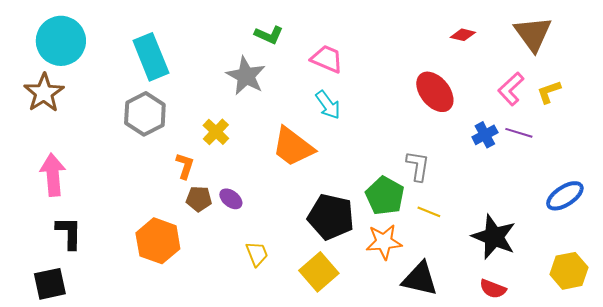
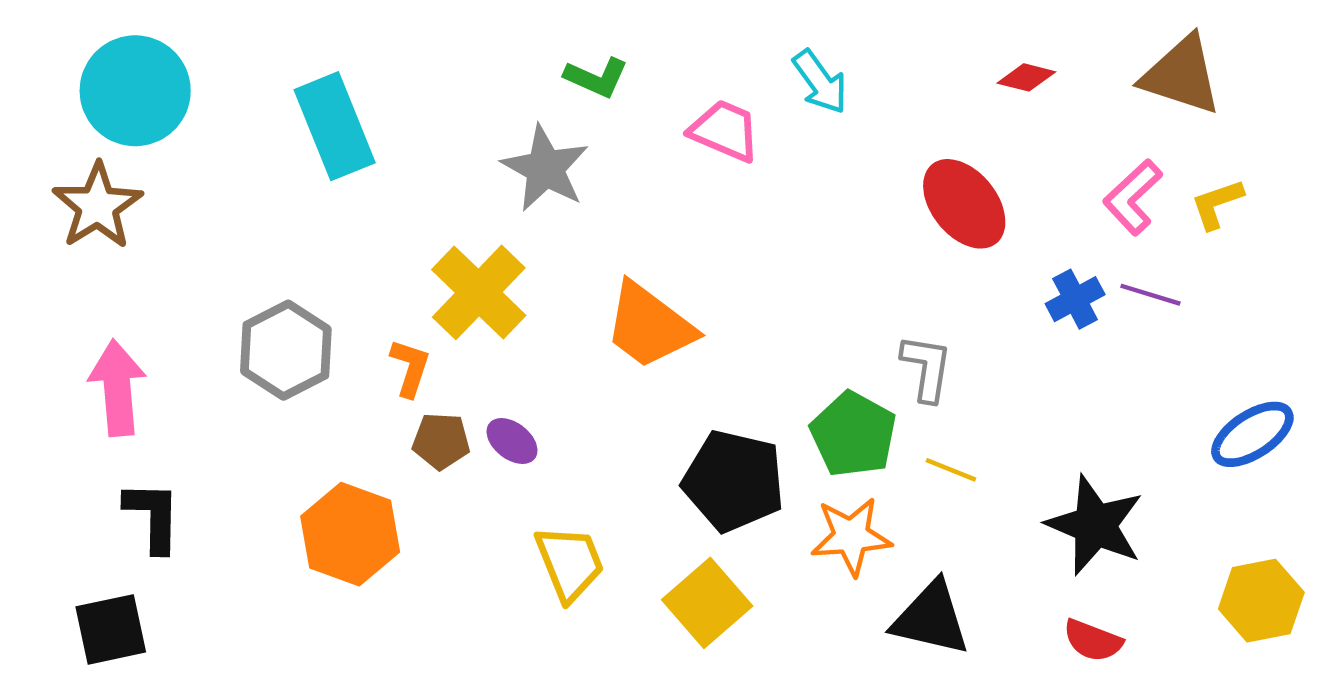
brown triangle: (533, 34) -> (1181, 75), turned -36
cyan arrow: (328, 105) -> (820, 82), moved
gray hexagon: (145, 114) -> (286, 350), moved
yellow cross: (216, 132) -> (479, 292), size x1.6
yellow trapezoid: (257, 254) -> (570, 563), size x1.4

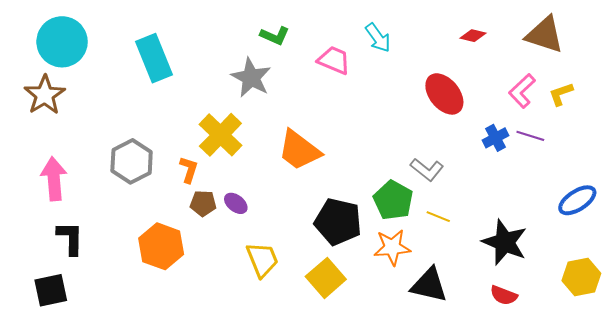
gray L-shape: (927, 368) -> (427, 170), turned 120

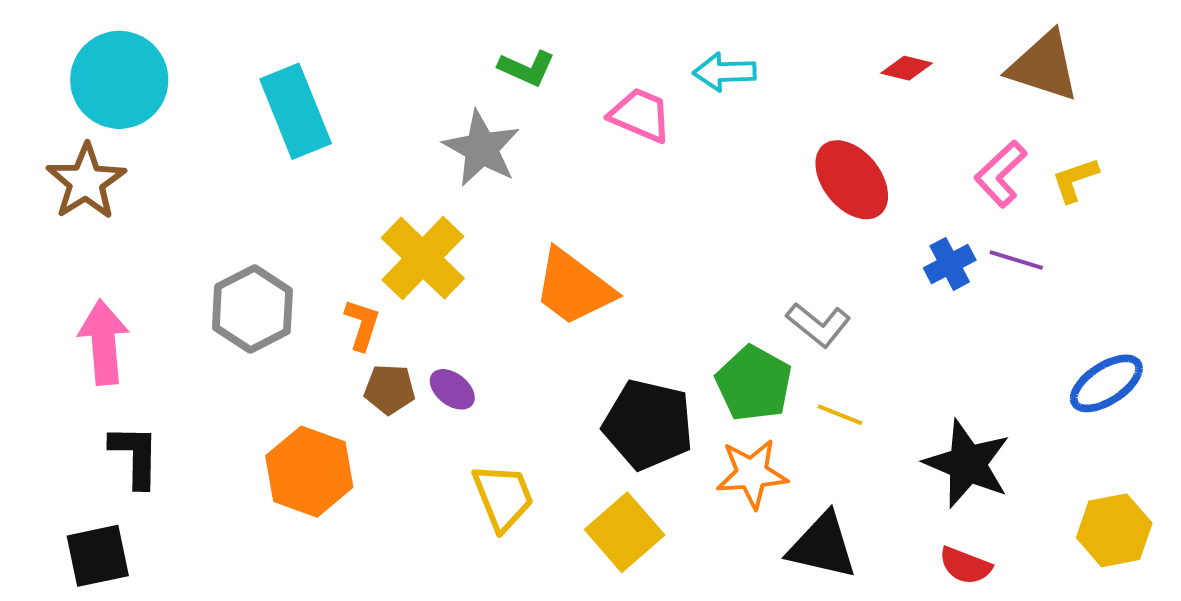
cyan arrow: (378, 38) -> (724, 72), turned 124

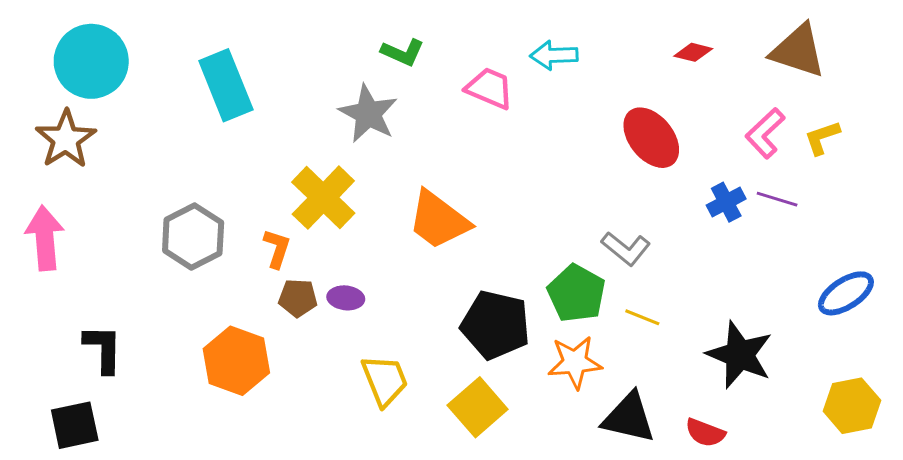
pink arrow: (104, 342) -> (45, 238), moved
purple ellipse: (452, 389) -> (346, 298), turned -32
red semicircle: (965, 566) -> (705, 433), moved

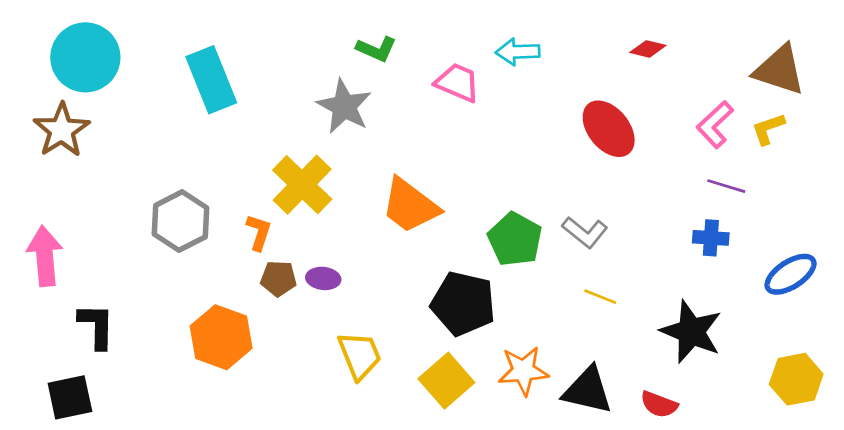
brown triangle: (798, 51) -> (779, 70), moved
blue cross: (726, 202) -> (711, 238), moved, turned 32
pink arrow: (45, 238) -> (45, 256), moved
green pentagon: (576, 293) -> (515, 239), moved
orange star: (575, 362) -> (523, 371), moved

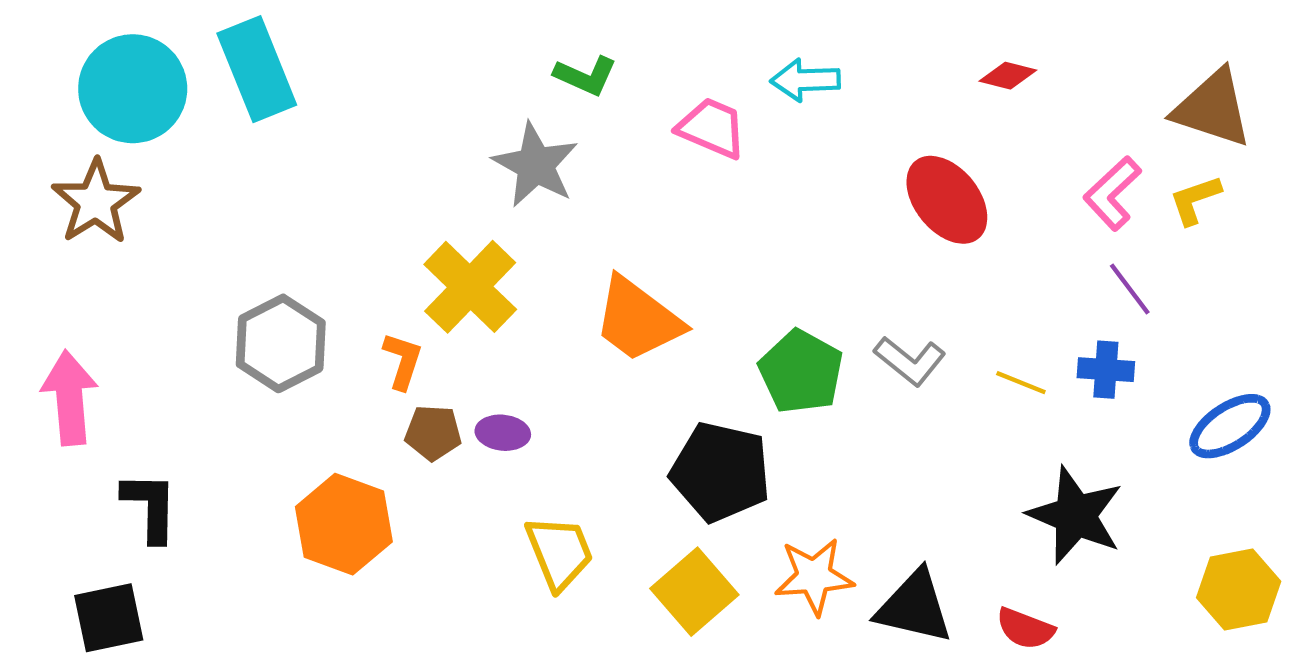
cyan rectangle: (211, 80) -> (257, 69), moved
purple line: (726, 186) -> (1130, 289), turned 36
yellow line: (600, 297) -> (1021, 383), moved

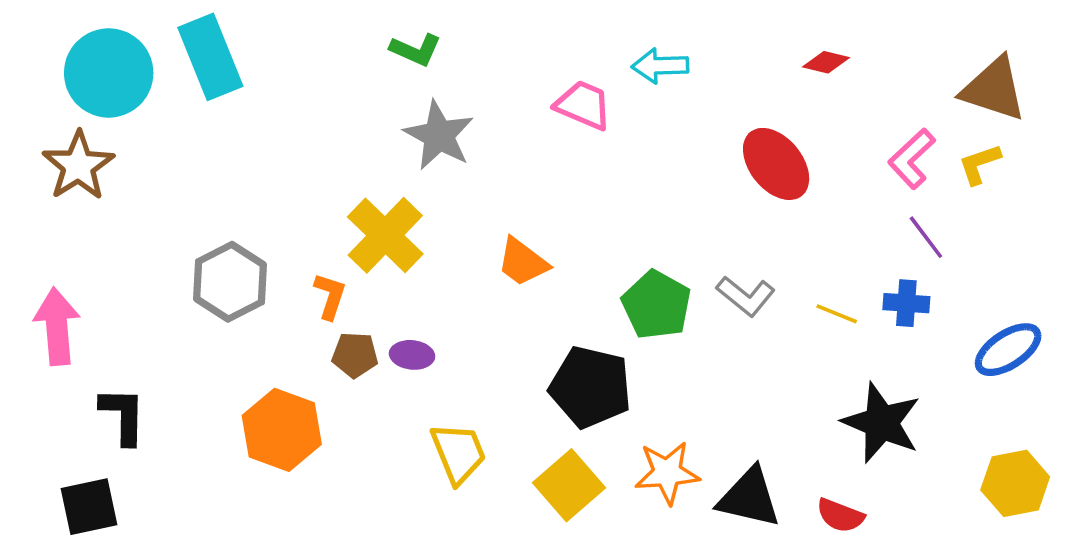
green L-shape: (586, 76) -> (416, 50), moved
orange trapezoid: (638, 320) -> (523, 262), size x0.7

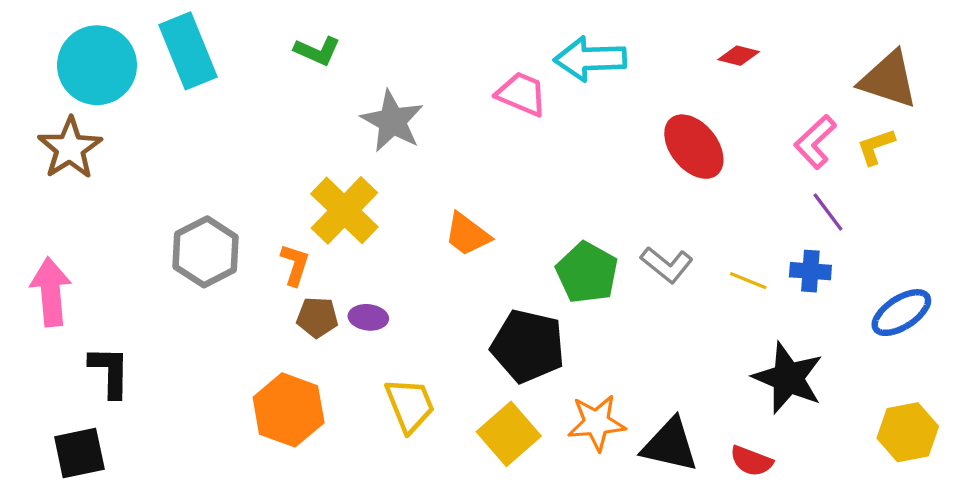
green L-shape: (416, 50) -> (317, 51), moved
cyan arrow: (660, 66) -> (590, 59), size x1.4
orange hexagon: (282, 430) -> (289, 410), moved

